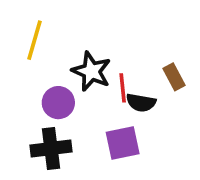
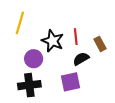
red line: (123, 88) -> (76, 37), moved
black semicircle: (141, 103) -> (81, 59), turned 140

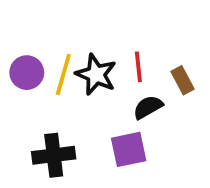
yellow line: (20, 23) -> (63, 74), moved
purple circle: (34, 59) -> (27, 73), moved

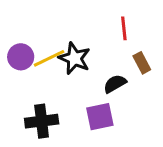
red line: (138, 67) -> (124, 28), moved
yellow line: (63, 74) -> (49, 58), turned 48

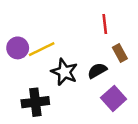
black star: (75, 58) -> (64, 72), moved
purple square: (100, 117) -> (114, 98), moved, turned -30

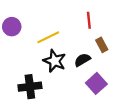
purple circle: (18, 48) -> (12, 27), moved
yellow line: (42, 49) -> (48, 37), moved

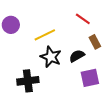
red line: (89, 20) -> (83, 19), turned -49
purple square: (96, 83) -> (90, 78), turned 30

